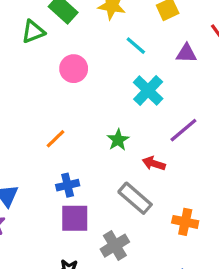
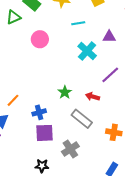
cyan line: (136, 46) -> (78, 23), turned -48
purple triangle: (186, 53) -> (109, 37), moved
orange line: (56, 139) -> (13, 100), moved
green star: (118, 140) -> (65, 92), moved

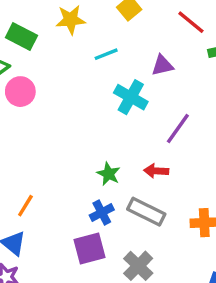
pink circle: (40, 39) -> (20, 92), moved
blue cross: (39, 112) -> (102, 212), moved

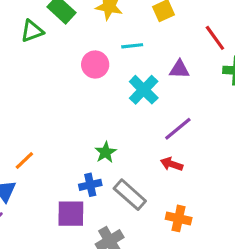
pink circle: (20, 92) -> (95, 65), moved
red arrow: (156, 171) -> (172, 164), moved

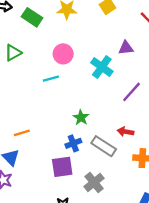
green triangle: (32, 31) -> (13, 53), moved
cyan line: (132, 46) -> (51, 79), moved
orange line: (24, 160) -> (22, 133), turned 35
red arrow: (172, 164) -> (125, 132), moved

